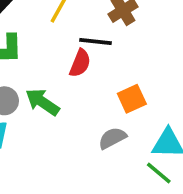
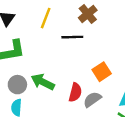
red semicircle: (80, 63) -> (75, 92), moved

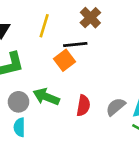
orange square: (102, 72) -> (65, 60), moved
gray semicircle: (92, 99) -> (116, 107), moved

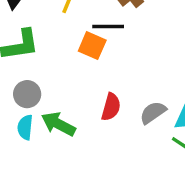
orange square: (65, 60) -> (92, 46), turned -35
green arrow: (46, 97) -> (58, 124), moved

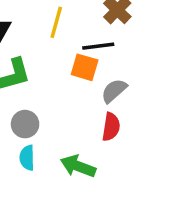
gray semicircle: (153, 112) -> (114, 91), moved
green arrow: (58, 124) -> (78, 166), moved

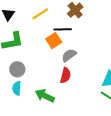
yellow line: (56, 22) -> (40, 14), turned 36
orange square: (85, 67) -> (54, 41), turned 35

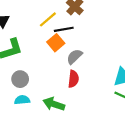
yellow line: (40, 14) -> (48, 19), moved
cyan semicircle: (17, 88) -> (22, 100), turned 88

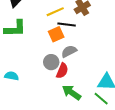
gray circle: (20, 79) -> (51, 62), moved
green arrow: (54, 104) -> (71, 92), moved

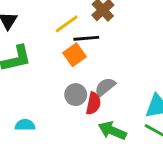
gray semicircle: (69, 51) -> (105, 87), moved

